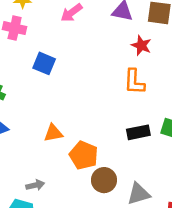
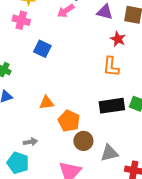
black rectangle: (138, 132) -> (112, 106), size x1.4

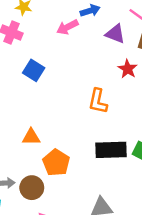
orange L-shape: (111, 67) -> (98, 101), moved
brown circle: (83, 141) -> (32, 188), moved

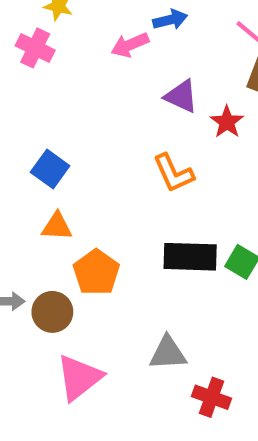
purple triangle: (115, 34) -> (181, 96), moved
blue square: (34, 70) -> (50, 169), moved
orange L-shape: (98, 101) -> (173, 173), turned -40

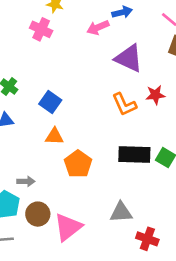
purple triangle: (181, 96) -> (129, 58), size x1.4
red star: (227, 122) -> (155, 95), moved, turned 30
brown circle: (52, 312) -> (38, 214), moved

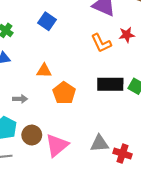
blue square: (50, 102) -> (47, 21), moved
gray arrow: (26, 181) -> (20, 99), moved
gray triangle: (121, 212) -> (99, 143), moved

